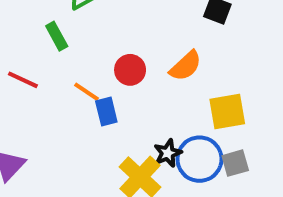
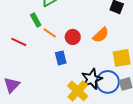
orange line: (86, 92) -> (50, 33), moved
black star: (168, 153) -> (92, 79), size x1.5

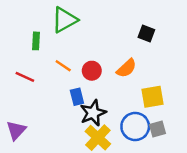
green rectangle: (36, 20) -> (36, 41), moved, turned 32
black star: (92, 79) -> (93, 113), moved

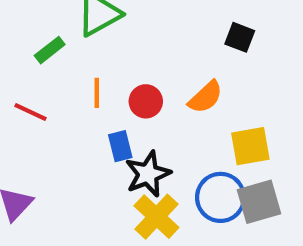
green rectangle: (36, 41) -> (50, 50), turned 49
orange line: (63, 66) -> (97, 93), turned 56
gray square: (157, 129) -> (259, 202), size x1.5

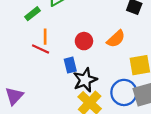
orange line: (97, 93) -> (45, 37), moved
red line: (30, 112) -> (41, 49), moved

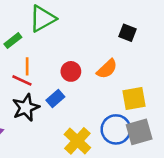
blue rectangle: (70, 65) -> (55, 98), turned 63
black star: (85, 80) -> (26, 108), moved

